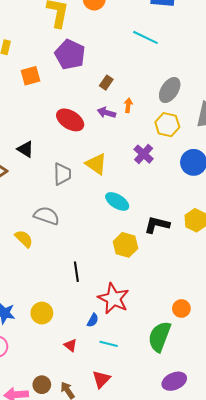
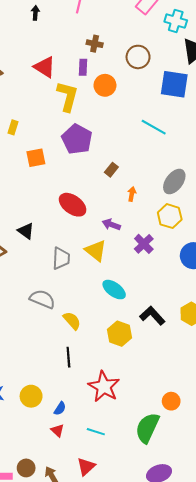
purple arrow: (106, 113) -> (111, 225), moved
black L-shape: (157, 225) -> (152, 316), turned 30
yellow semicircle: (24, 239) -> (72, 321), moved
blue semicircle: (93, 320) -> (60, 409), moved

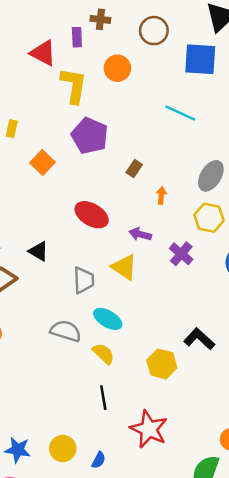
purple rectangle: (83, 67) -> (77, 37), moved
orange square: (36, 158) -> (43, 162), turned -30
cyan ellipse: (114, 290) -> (108, 319), moved

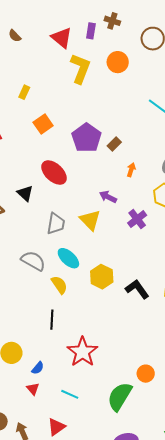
purple pentagon: (90, 136) -> (86, 138), moved
red ellipse: (92, 215) -> (54, 173), moved
yellow hexagon: (162, 364) -> (102, 277), moved

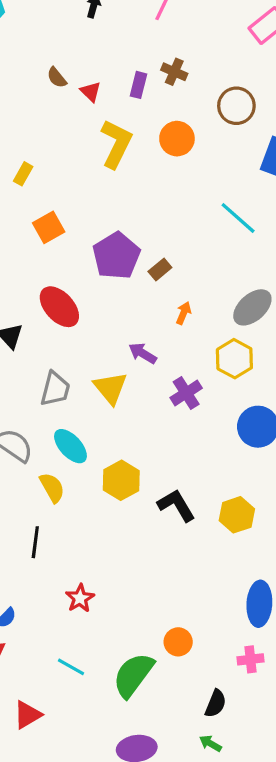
brown semicircle: (15, 36) -> (57, 78), moved
red triangle: (62, 38) -> (91, 92), size x0.6
red star: (83, 352) -> (80, 598), size x0.6
cyan line: (70, 394) -> (71, 667), moved

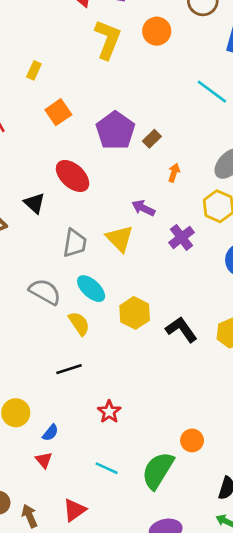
black line: (35, 542) -> (69, 369), turned 70

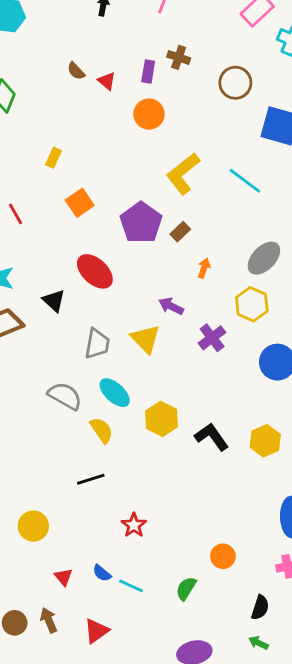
orange circle: (157, 31) -> (149, 114), moved
yellow L-shape: (108, 39) -> (183, 174), moved, turned -150
blue semicircle: (50, 433) -> (102, 573), moved, turned 90
green semicircle: (158, 470) -> (186, 588), size x0.6
brown arrow: (29, 516) -> (49, 620), moved

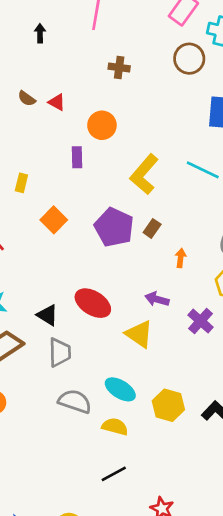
purple rectangle: (148, 72) -> (77, 157), moved
brown circle: (235, 83) -> (189, 59), moved
red ellipse: (95, 271) -> (93, 303), moved
gray trapezoid: (97, 344) -> (60, 352), moved
yellow semicircle: (102, 430) -> (115, 427), turned -30

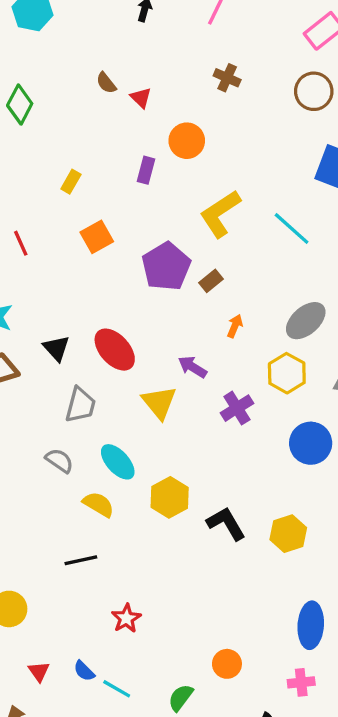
gray trapezoid: (60, 352) -> (80, 405), moved
gray semicircle: (75, 401) -> (59, 461), size x0.7

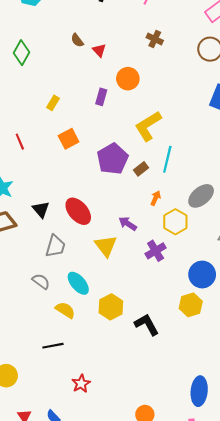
cyan line: (292, 229) -> (167, 159), moved, turned 60
yellow hexagon: (287, 373) -> (175, 222), moved
yellow hexagon: (288, 534) -> (191, 305), moved

